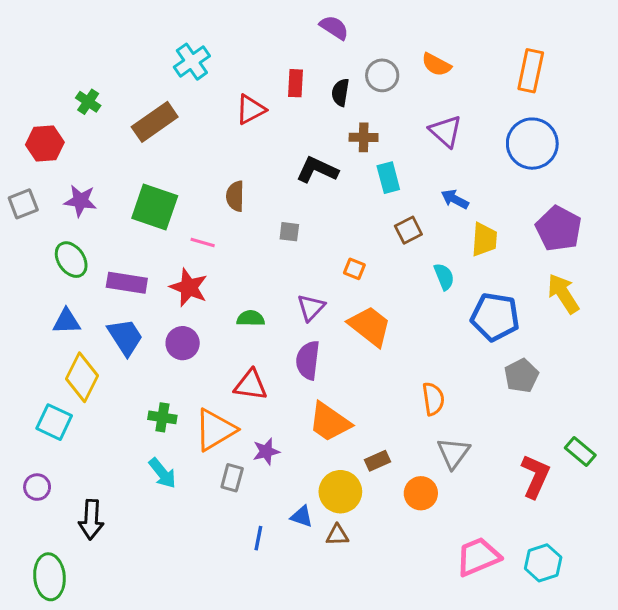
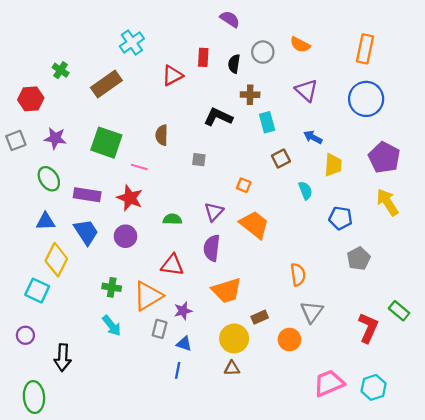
blue pentagon: (495, 317) -> (341, 218), size x0.7
orange trapezoid: (330, 422) -> (227, 291), turned -52
blue triangle: (302, 516) -> (184, 344), moved

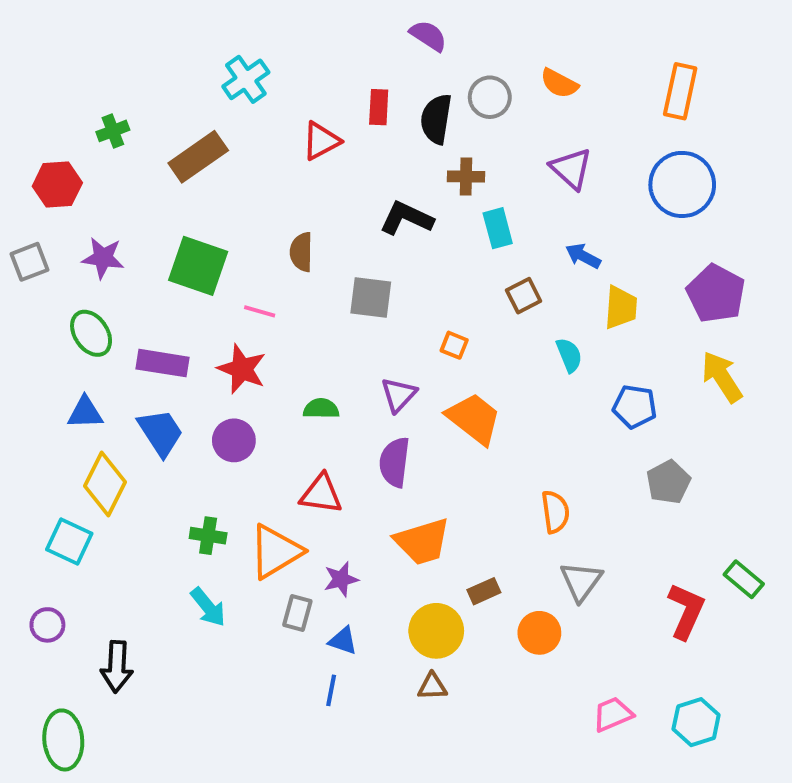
black semicircle: (234, 64) -> (436, 119), size x1.4
green cross: (61, 70) -> (113, 131), turned 35
gray square: (199, 160) -> (371, 298), size x1.6
pink trapezoid: (329, 383) -> (613, 714), size x0.7

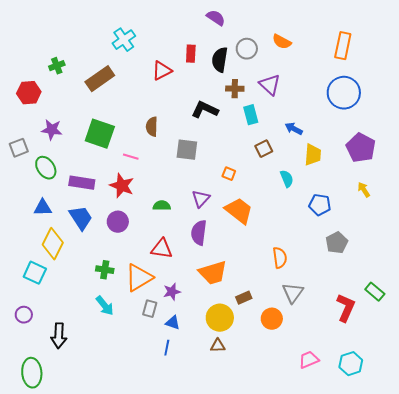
purple triangle: (571, 169) -> (270, 85), moved
gray square: (30, 262) -> (19, 148), moved
yellow arrow: (722, 377) -> (364, 190), size x0.6

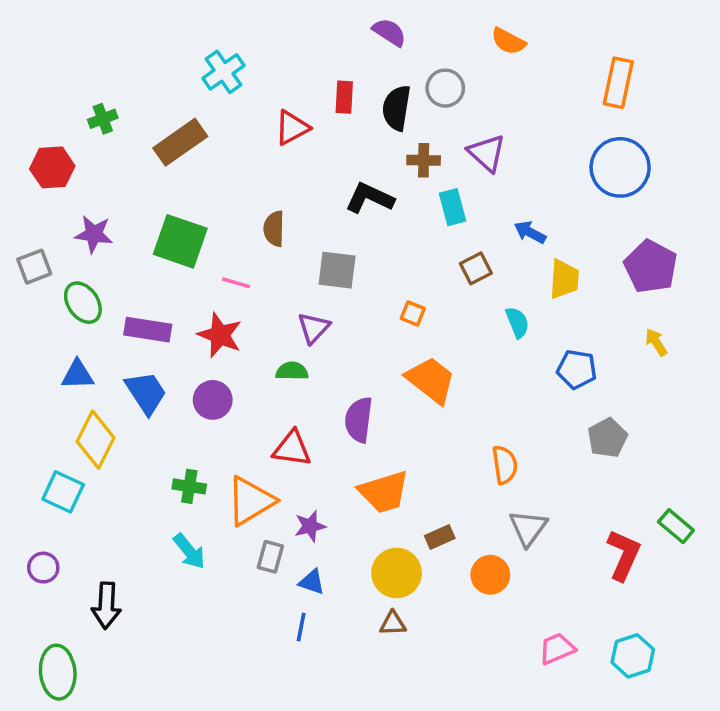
orange semicircle: (282, 42) -> (508, 41), moved
purple triangle: (201, 199) -> (314, 328), moved

